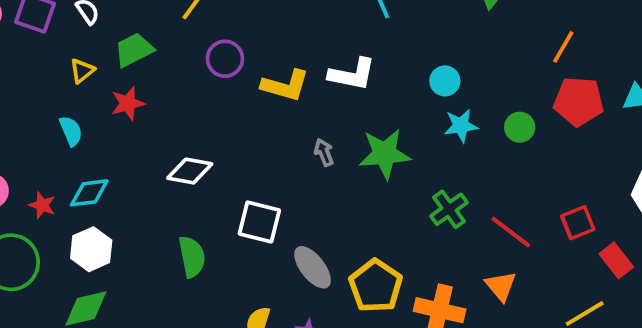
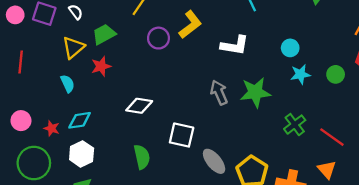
yellow triangle: (82, 71) -> (73, 47), size x1.5
yellow L-shape: (285, 86) -> (190, 25), moved, turned -52
gray arrow: (324, 152) -> (219, 93), size x1.5

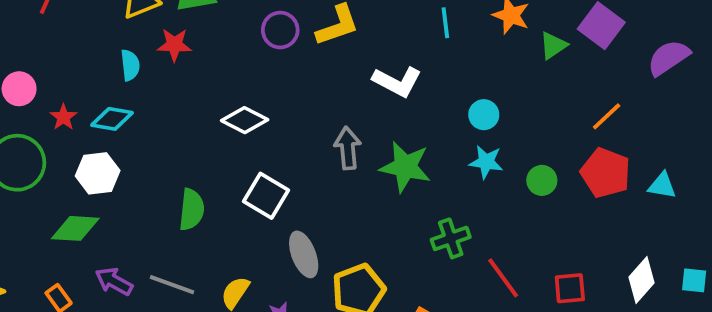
cyan semicircle: (68, 84) -> (130, 65), moved
white diamond: (139, 106) -> (245, 120), moved

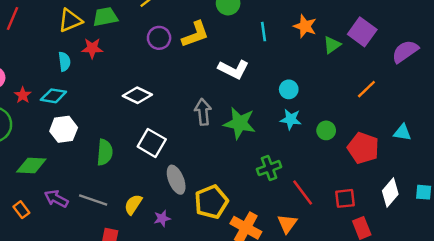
white hexagon: (98, 173) -> (64, 129), moved
red pentagon: (606, 173) -> (363, 148), moved

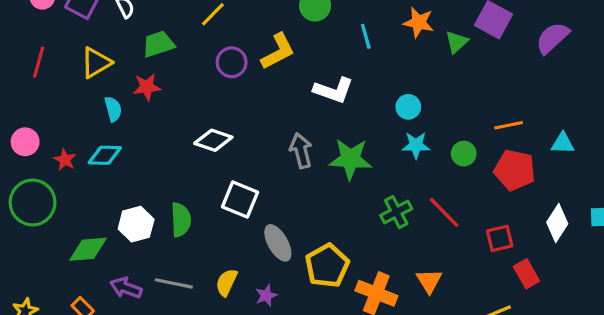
yellow triangle: (70, 20) -> (96, 63), moved
orange line: (366, 89) -> (509, 125), moved, turned 40
white hexagon: (64, 129) -> (136, 224), moved
red line: (303, 193) -> (444, 212), moved

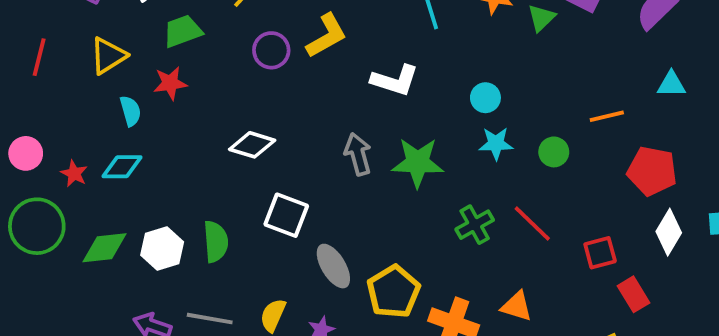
cyan triangle: (563, 143) -> (671, 84), moved
red pentagon: (515, 170) -> (652, 171), moved
green diamond: (88, 249) -> (105, 248), moved
orange triangle: (429, 281) -> (517, 306), turned -40

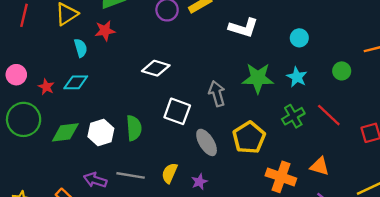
cyan star: (496, 144) -> (297, 77), moved, turned 30
gray arrow: (358, 154) -> (217, 94), moved
yellow pentagon: (393, 292) -> (249, 138), moved

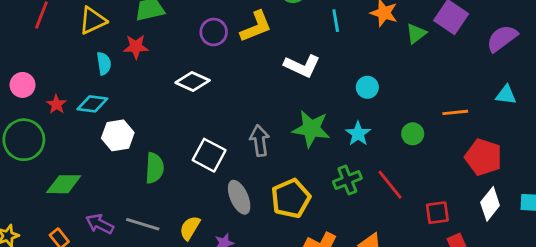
white diamond: (156, 68) -> (193, 82), moved
green diamond: (65, 132) -> (64, 184), moved
white hexagon: (101, 133) -> (118, 135), moved

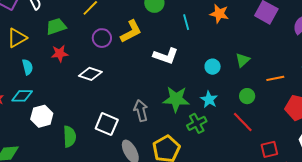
green triangle: (416, 34) -> (243, 60), moved
red star: (136, 47) -> (60, 53), moved
green cross: (347, 180) -> (197, 123), moved
red line: (390, 185) -> (243, 122), moved

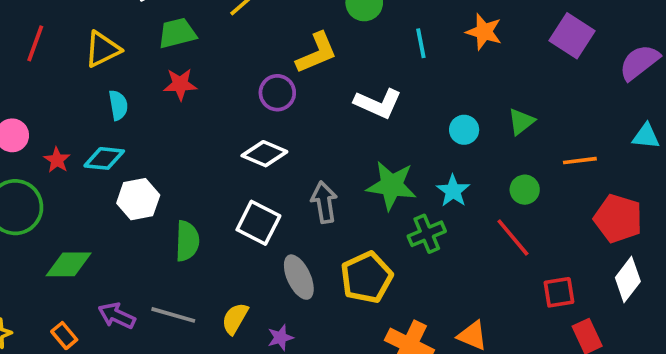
purple circle: (102, 38) -> (277, 93), moved
white diamond: (90, 74) -> (264, 154), moved

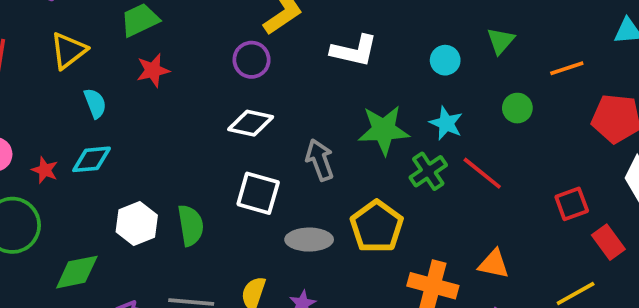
white hexagon: (138, 199) -> (137, 223), moved
red line: (513, 237) -> (482, 173), moved
gray ellipse: (299, 277) -> (309, 240), turned -54

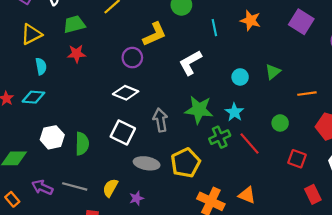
white L-shape: (354, 51) -> (190, 63), turned 128
green circle: (517, 108) -> (280, 123), moved
red square: (572, 204) -> (297, 159), moved, turned 30

